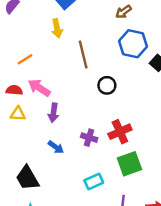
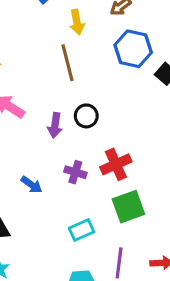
yellow arrow: (57, 28) -> (77, 22), moved
black circle: (107, 85) -> (86, 116), moved
purple arrow: (53, 113) -> (55, 125), moved

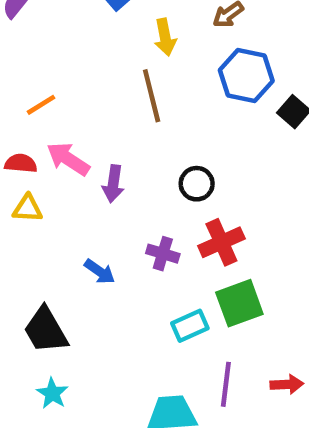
black circle: (86, 116) -> (197, 184), moved
purple arrow: (55, 125) -> (113, 184), moved
cyan rectangle: (82, 230) -> (190, 326), moved

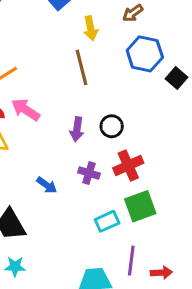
purple arrow: (113, 184) -> (77, 129), moved
red arrow: (287, 384) -> (161, 273), moved
cyan star: (52, 393) -> (15, 267), turned -30

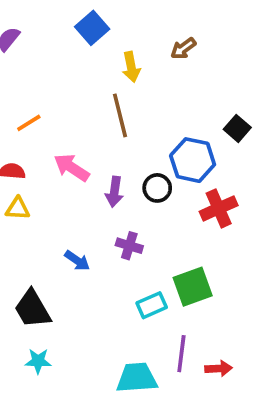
blue hexagon: (145, 54) -> (193, 160), moved
pink arrow: (26, 110) -> (72, 168), moved
red cross: (128, 165) -> (219, 208), moved

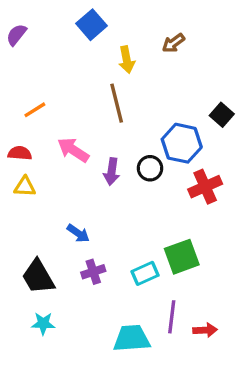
purple cross: (129, 246) -> (93, 272), moved, turned -35

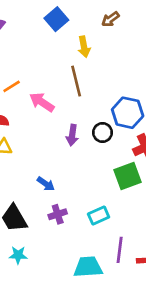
brown arrow: (173, 43) -> (110, 19), moved
pink arrow: (73, 150) -> (42, 102), moved
green square: (182, 257) -> (128, 176), moved

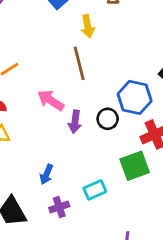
pink arrow: (42, 102) -> (51, 100), moved
blue arrow: (46, 184) -> (46, 174), turned 78
cyan rectangle: (99, 216) -> (95, 190), moved

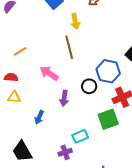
purple arrow: (75, 122) -> (64, 98), moved
blue arrow: (46, 174) -> (39, 117), moved
purple cross: (59, 207) -> (65, 152), moved

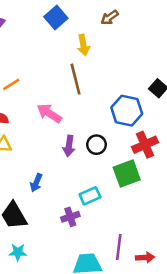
black circle: (89, 86) -> (96, 145), moved
blue arrow: (39, 117) -> (36, 183), moved

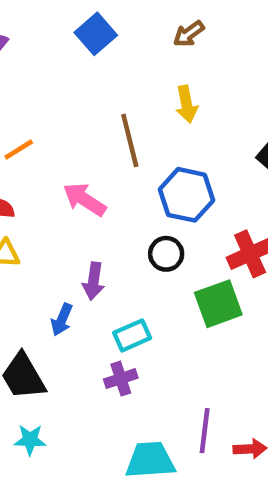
yellow arrow: (83, 45) -> (187, 104), moved
blue hexagon: (127, 111) -> (187, 195), moved
purple arrow: (69, 146) -> (94, 281), moved
cyan rectangle: (90, 196) -> (132, 335), moved

